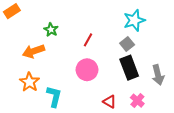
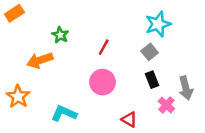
black rectangle: (129, 68) -> (152, 80), size x0.6
orange star: (29, 82) -> (18, 97), moved
cyan L-shape: (54, 96) -> (64, 113), turned -80
pink cross: (137, 101) -> (166, 105), moved

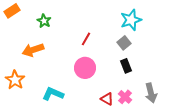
green star: (60, 35) -> (44, 21), moved
gray arrow: (186, 88) -> (151, 93), moved
pink cross: (166, 105) -> (125, 97), moved

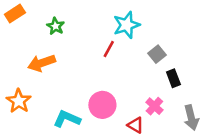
cyan star: (131, 20) -> (127, 25), moved
black rectangle: (126, 66) -> (173, 78), moved
pink circle: (85, 68) -> (102, 105), moved
pink cross: (125, 97) -> (154, 106), moved

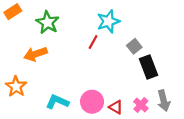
green star: (55, 26) -> (47, 22), size x1.5
black rectangle: (173, 78) -> (148, 67), size x1.5
pink circle: (102, 105) -> (92, 102), moved
pink cross: (154, 106) -> (141, 105), moved

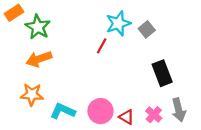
green star: (47, 22) -> (38, 27), moved
gray square: (134, 46) -> (147, 29), moved
orange star: (16, 87) -> (32, 94), moved, turned -30

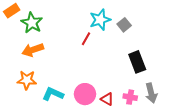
pink cross: (154, 115) -> (130, 97), turned -32

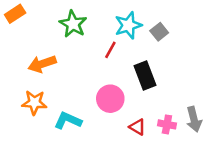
green star: (32, 23) -> (73, 24), moved
black rectangle: (137, 62) -> (145, 76), moved
pink circle: (85, 94) -> (110, 99), moved

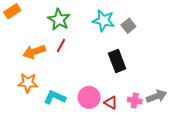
cyan star: (128, 25) -> (104, 21), turned 30
red line: (110, 50) -> (61, 45), moved
pink circle: (110, 99) -> (89, 97), moved
gray arrow: (194, 119) -> (156, 96), turned -96

